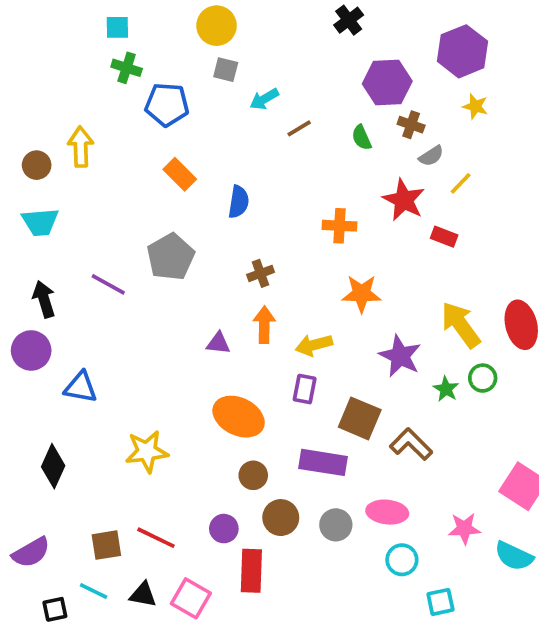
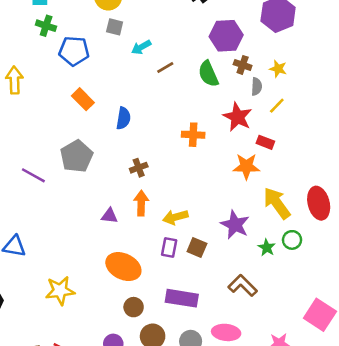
yellow star: (475, 106) -> (278, 69), moved
green semicircle: (362, 138) -> (208, 74), size x1.5
gray semicircle: (431, 156) -> (257, 87), turned -54
orange star: (362, 294) -> (246, 166), moved
brown square: (360, 418) -> (197, 248), moved, size x0.7

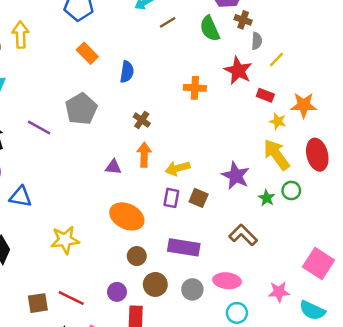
yellow star: (278, 69) -> (278, 121), moved
orange star: (246, 166) -> (304, 105), moved
brown cross: (139, 168) -> (142, 120), turned -35

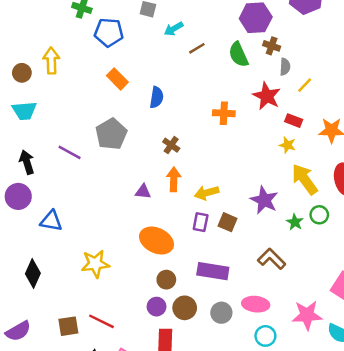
yellow star: (278, 121) -> (287, 145), moved
purple circle: (117, 292) -> (157, 307), moved
pink star: (279, 292) -> (307, 315), size x1.4

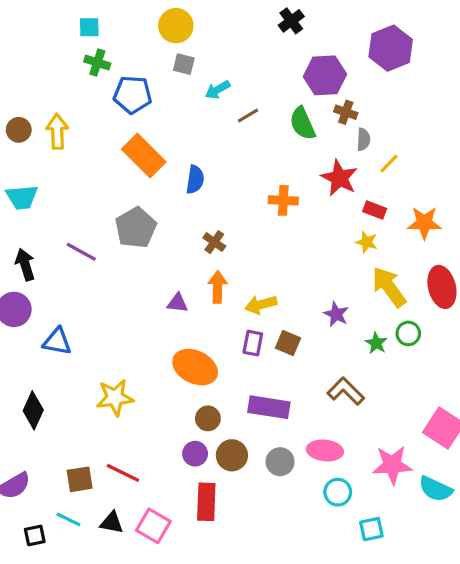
brown circle: (22, 73) -> (19, 130), moved
orange rectangle: (117, 79) -> (144, 155), size x1.5
purple star: (264, 200) -> (336, 314), size x0.7

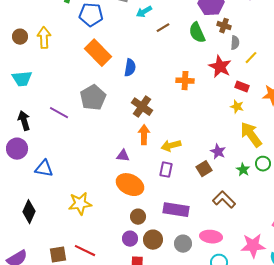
brown cross: (214, 242) -> (142, 107), size x1.5
purple triangle: (177, 303) -> (123, 156), moved
brown square: (288, 343) -> (204, 169), moved, turned 35

